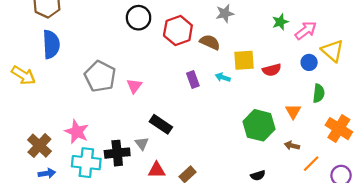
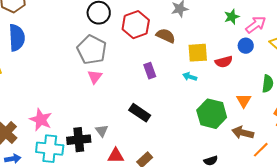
blue circle: (309, 62) -> (246, 46), moved
gray pentagon: (100, 76) -> (92, 50), moved
cyan arrow: (223, 77) -> (190, 77), moved
black rectangle: (161, 124) -> (140, 113), moved
brown arrow: (292, 146) -> (243, 133), size x1.5

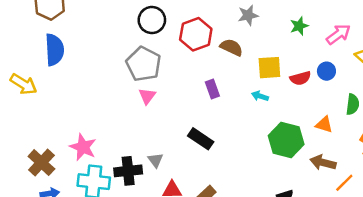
green star: (232, 17) -> (299, 26), moved
blue circle: (246, 46) -> (326, 71), moved
orange triangle: (244, 101) -> (324, 125), turned -42

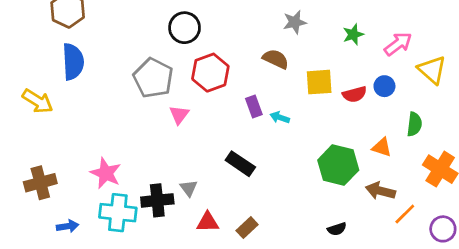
red hexagon: (196, 34) -> (210, 73), moved
gray pentagon: (144, 64) -> (153, 78), moved
cyan arrow: (260, 96) -> (280, 117), moved
brown cross: (41, 163) -> (40, 183), moved, turned 32

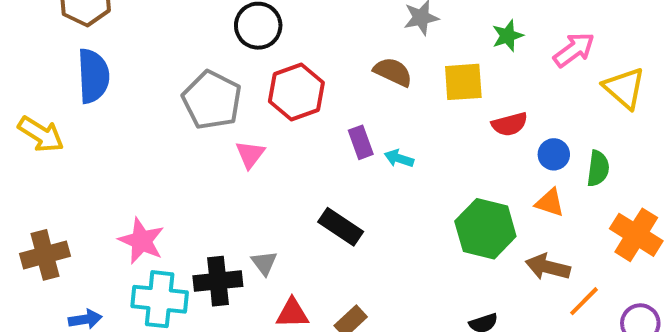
yellow square: (319, 82) -> (463, 82), moved
blue circle: (384, 86) -> (554, 154), moved

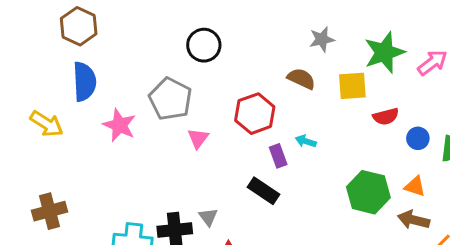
green star: (508, 36) -> (384, 52), size x1.8
red hexagon: (296, 92) -> (255, 114), moved
purple rectangle: (361, 142) -> (278, 156), moved
orange triangle: (550, 203) -> (415, 186), moved
pink star: (142, 241) -> (119, 125), moved

